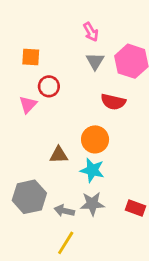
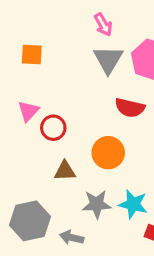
gray triangle: (95, 61) -> (108, 60), size x1.4
red circle: (49, 86) -> (53, 128), moved
cyan star: (92, 170) -> (133, 204), moved
gray star: (92, 204) -> (97, 204), moved

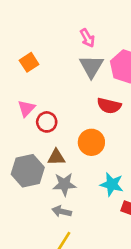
orange square: (32, 55) -> (29, 62), turned -36
gray star: (97, 204) -> (64, 184), moved
gray hexagon: (30, 221) -> (28, 171), moved

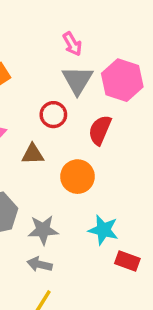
red semicircle: (109, 106) -> (100, 130), turned 100
red circle: (47, 122) -> (53, 115), moved
brown triangle: (56, 157) -> (33, 154), moved

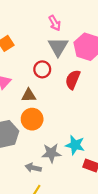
orange circle: (77, 177) -> (32, 119), moved
gray star: (43, 230) -> (51, 153), moved

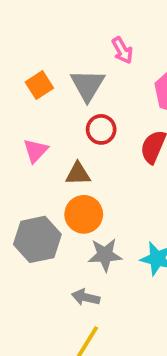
gray triangle: (58, 47) -> (88, 85), moved
gray star: (51, 153) -> (105, 255), moved

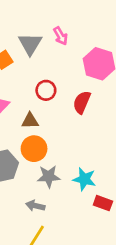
gray triangle: (88, 85) -> (30, 44), moved

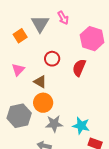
brown triangle: (30, 121) -> (40, 82), turned 32

